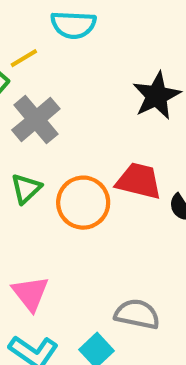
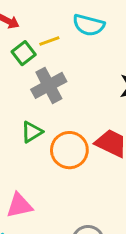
pink triangle: (30, 293) -> (19, 205), turned 44

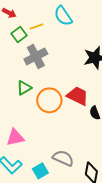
cyan semicircle: (89, 25) -> (63, 16), turned 40

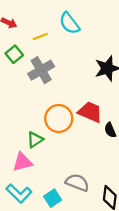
green square: (19, 35) -> (14, 54), moved
green triangle: (24, 88) -> (35, 140), moved

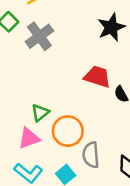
orange circle: (59, 119) -> (68, 131), moved
gray semicircle: (77, 183) -> (91, 155), turned -110

